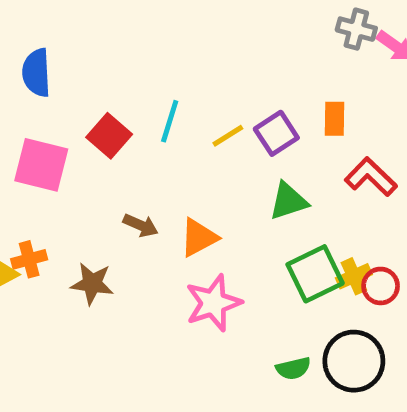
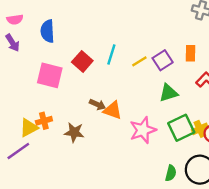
orange triangle: (199, 238) -> (113, 110), moved, turned 48
pink star: (213, 303) -> (143, 130), moved
green semicircle: (293, 368) -> (171, 173), turned -63

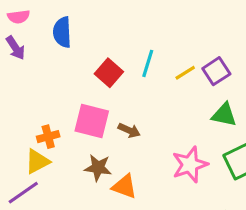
pink square: (50, 75) -> (92, 121), moved
green triangle: (168, 93) -> (224, 115), turned 30
orange triangle: (113, 110) -> (124, 186), moved
orange cross: (44, 121) -> (48, 137), moved

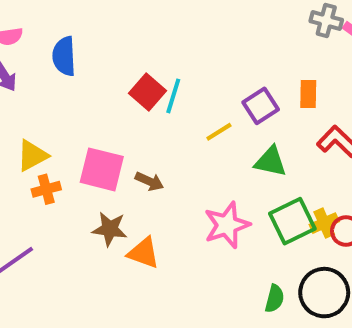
red square: (109, 73) -> (147, 92), moved
yellow line: (185, 73) -> (219, 132), moved
yellow triangle: (37, 161) -> (32, 156), moved

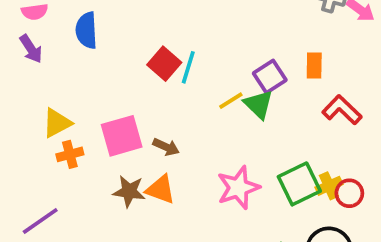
green triangle: (271, 161) -> (259, 104), moved, turned 32
pink square: (102, 169) -> (122, 136), turned -30
orange triangle: (143, 253) -> (161, 190), moved

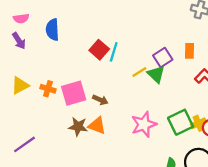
yellow triangle: (57, 123) -> (20, 85), moved
orange cross: (70, 154) -> (48, 89), moved, turned 32

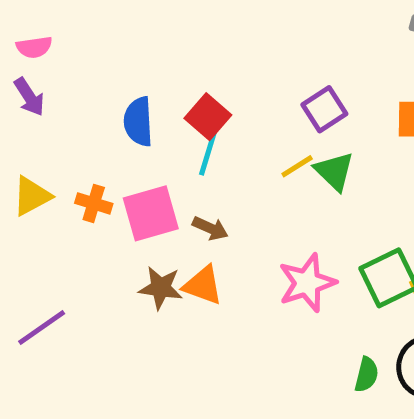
blue semicircle: (52, 30) -> (138, 122), moved
cyan line: (114, 52) -> (208, 154), moved
purple square: (163, 57) -> (324, 109), moved

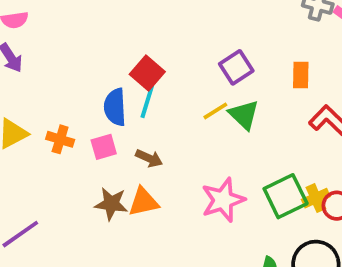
blue semicircle: (138, 122) -> (115, 107), moved
pink square: (151, 213) -> (104, 147), size x0.6
orange triangle: (203, 285) -> (143, 202), turned -32

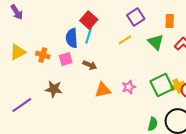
green triangle: (244, 115) -> (156, 42), moved
pink star: (223, 200) -> (129, 87), size x0.6
orange triangle: (143, 202) -> (103, 90), moved
brown star: (111, 204) -> (54, 89), moved

